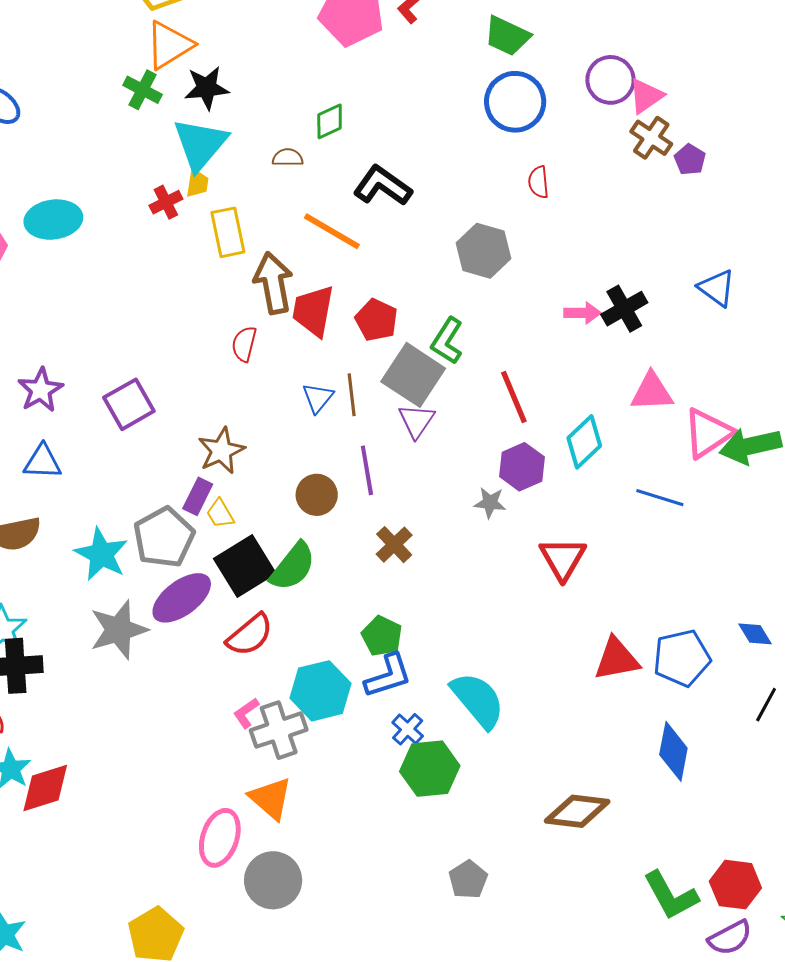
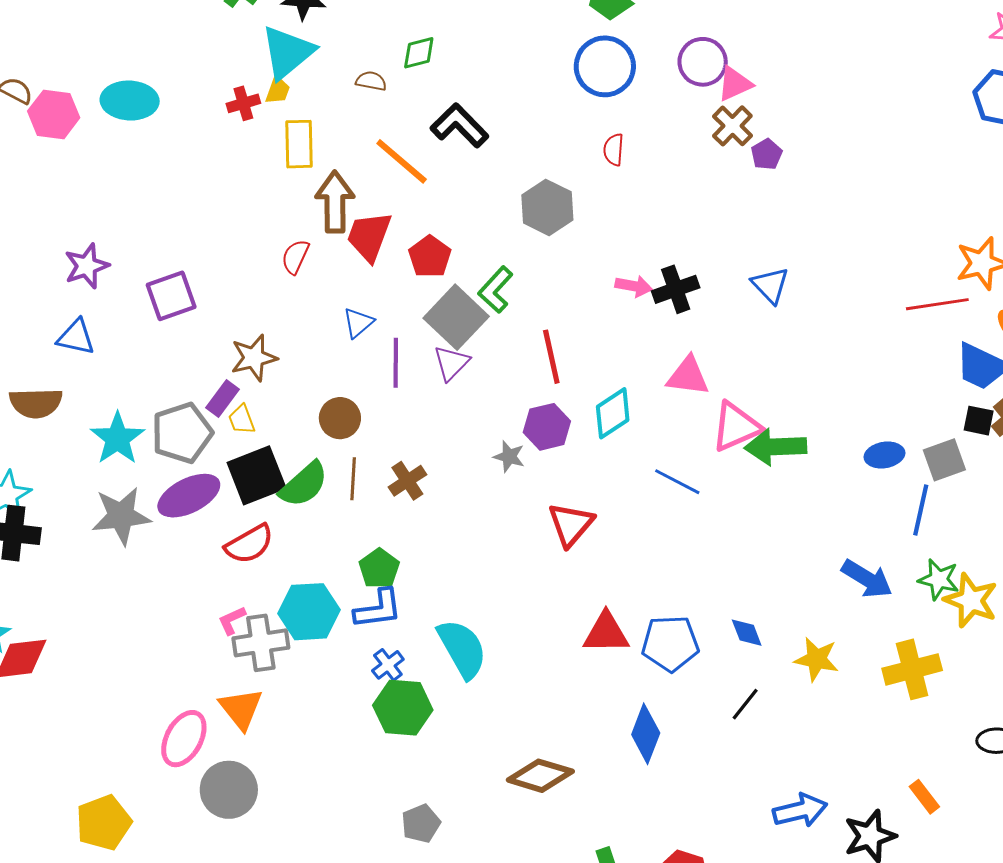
brown line: (352, 395) -> (353, 479), moved
purple line: (367, 470) -> (396, 363), moved

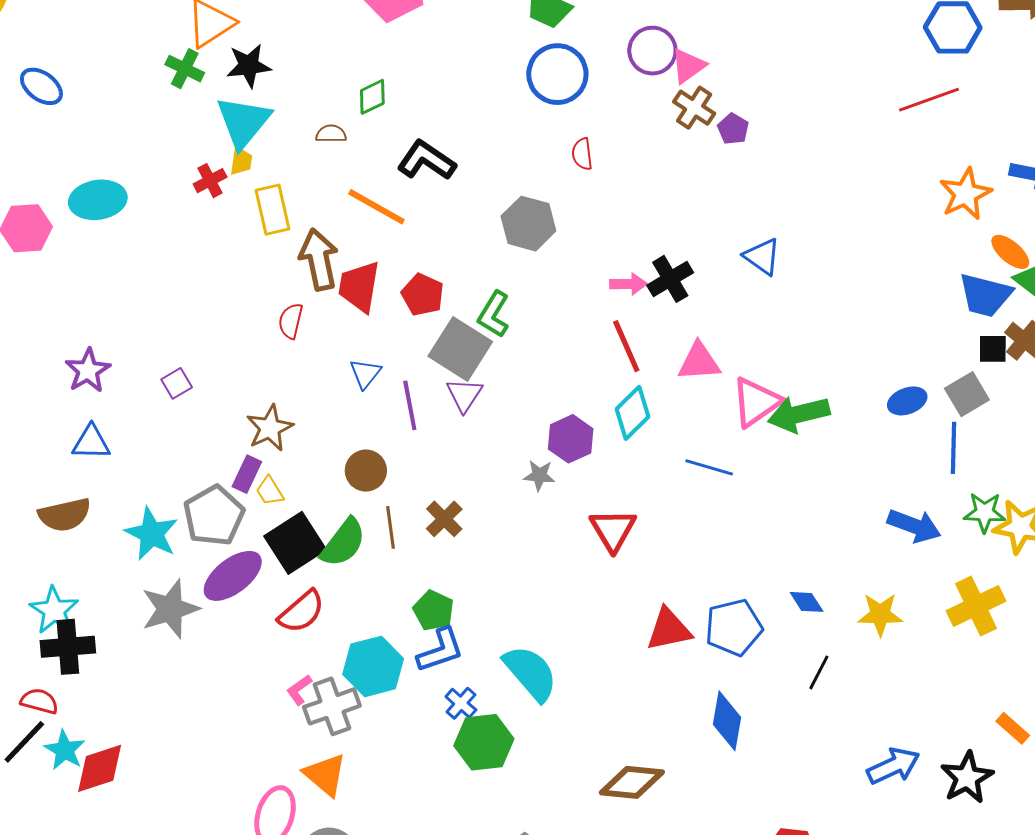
purple square: (171, 296) -> (177, 383), size x0.6
red line: (937, 304) -> (929, 100), moved
red line: (551, 357) -> (626, 346), moved

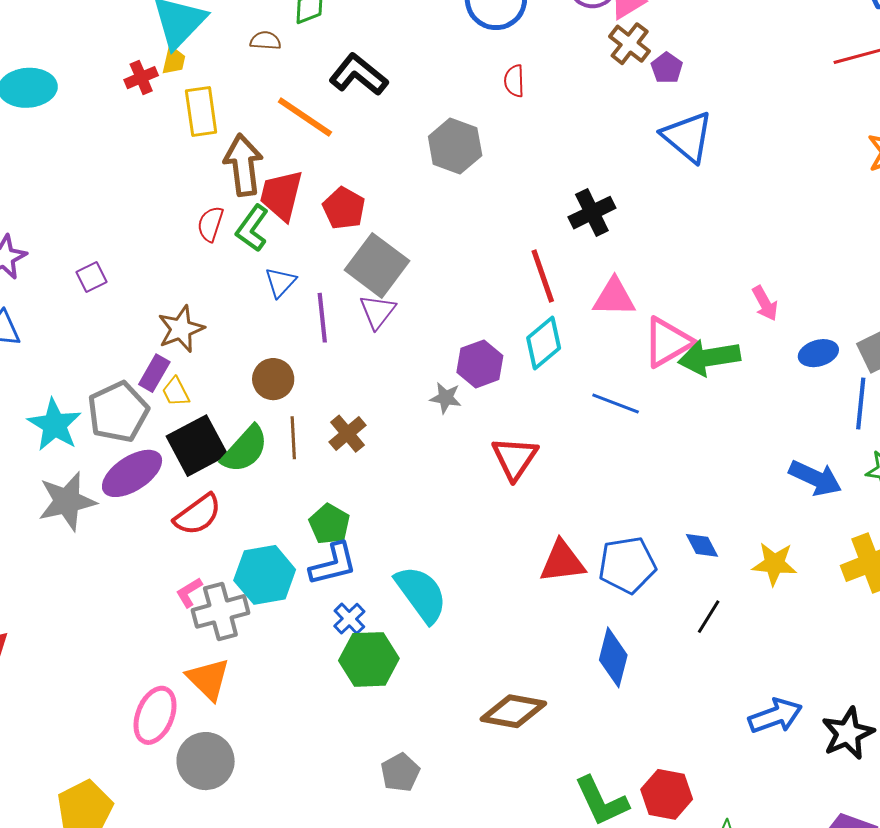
blue triangle: (762, 257) -> (687, 137), moved, size x1.4
pink arrow: (628, 284) -> (765, 303), moved, turned 57
green L-shape: (494, 314) -> (252, 228), moved

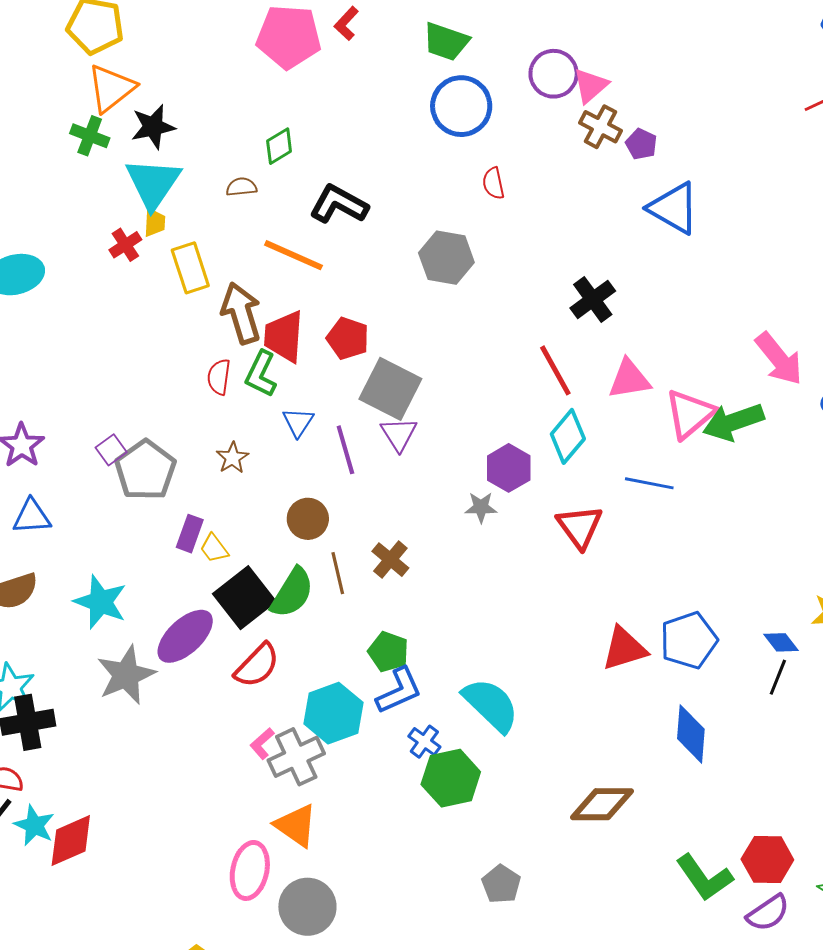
pink arrow: (765, 303) -> (779, 359), size x1.6
brown star: (181, 329) -> (232, 458), moved, size x0.7
gray pentagon: (118, 412) -> (145, 470), moved
red triangle: (515, 458) -> (580, 527), moved
blue diamond: (702, 545) -> (781, 642), moved

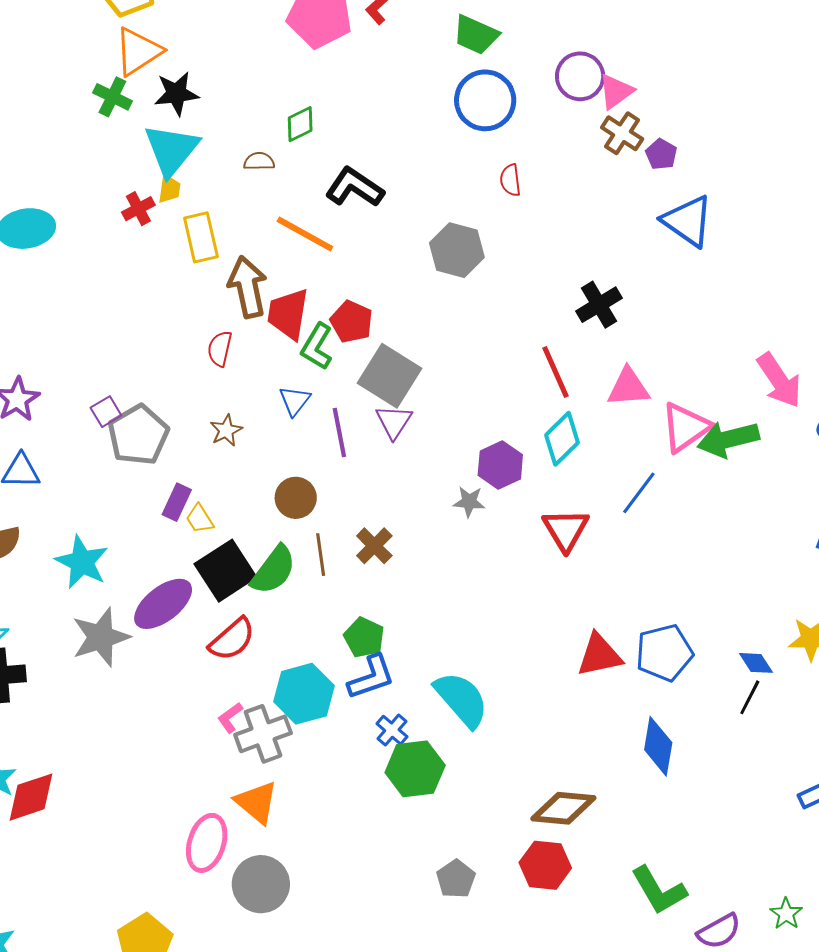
green L-shape: (261, 374) -> (317, 346), moved
blue line: (649, 483) -> (639, 493), turned -69
red hexagon: (767, 859) -> (545, 865), moved

